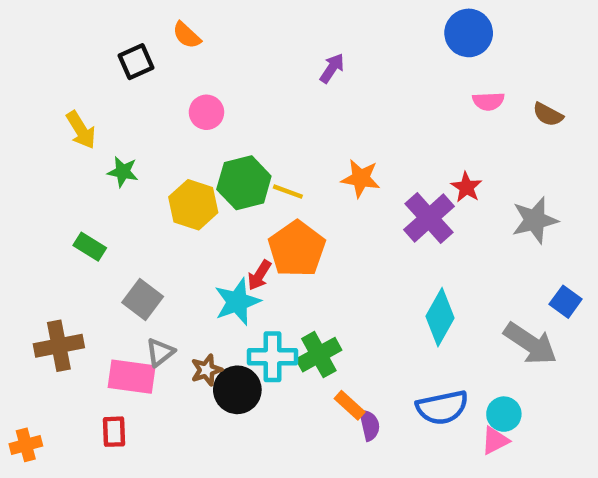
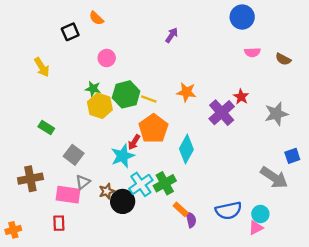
green star: (123, 172) -> (93, 89), moved
blue square: (566, 302) -> (292, 156), turned 35
cyan diamond: (440, 317) -> (186, 149), moved
cyan cross: (273, 357) -> (141, 184), turned -35

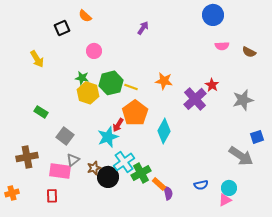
purple arrow: (172, 35) -> (143, 28), moved
green cross: (165, 183) -> (141, 173), moved
blue semicircle: (229, 211) -> (201, 185), size x0.6
orange cross: (13, 230) -> (12, 193), moved

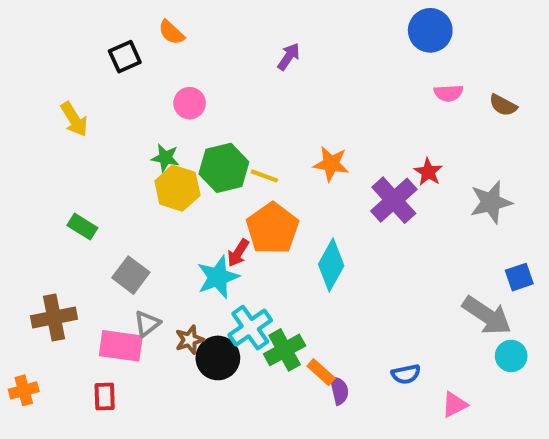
cyan circle: (229, 188) -> (511, 356), moved

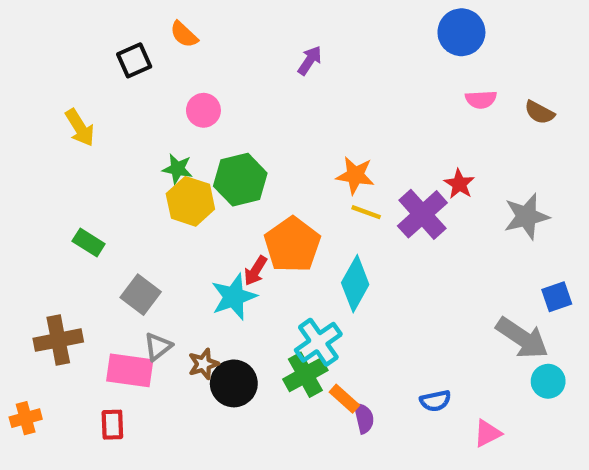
yellow line: (264, 176) -> (366, 212), moved
cyan cross: (250, 328) -> (318, 342), moved

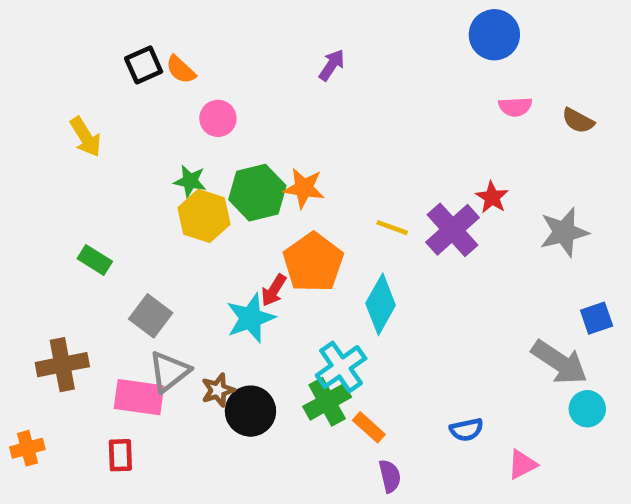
orange semicircle: (184, 34) -> (181, 70), moved
orange star: (355, 175) -> (304, 188), moved
gray triangle: (158, 347) -> (169, 372), size x1.4
purple semicircle: (364, 418) -> (390, 476), moved

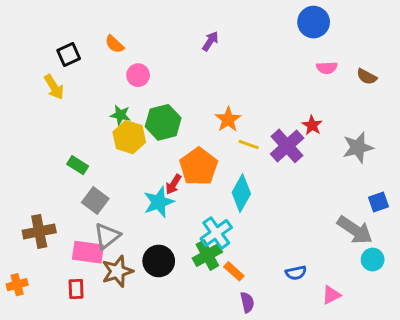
black square: (144, 65) -> (69, 54), moved
orange star: (304, 188) -> (228, 119), moved, turned 30
green rectangle: (95, 260) -> (78, 165), moved
brown star: (218, 390) -> (117, 271), moved, size x1.5

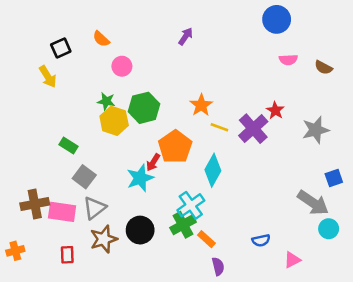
pink rectangle: (88, 252) -> (62, 212), moved

